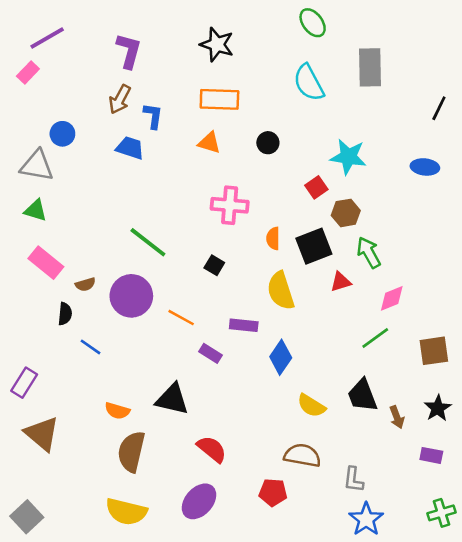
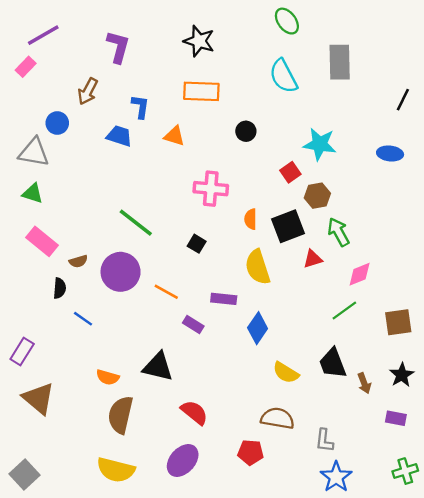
brown arrow: (120, 99) -> (88, 91), moved
orange triangle: (209, 143) -> (174, 136), moved

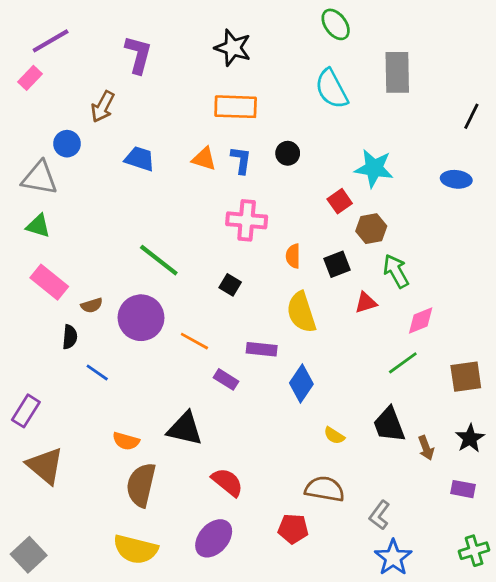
blue L-shape: (140, 107) -> (241, 160), moved
black square: (288, 226) -> (337, 264), size x0.7
yellow semicircle: (286, 373) -> (334, 436), size x0.7
gray L-shape: (324, 441) -> (379, 515), turned 30

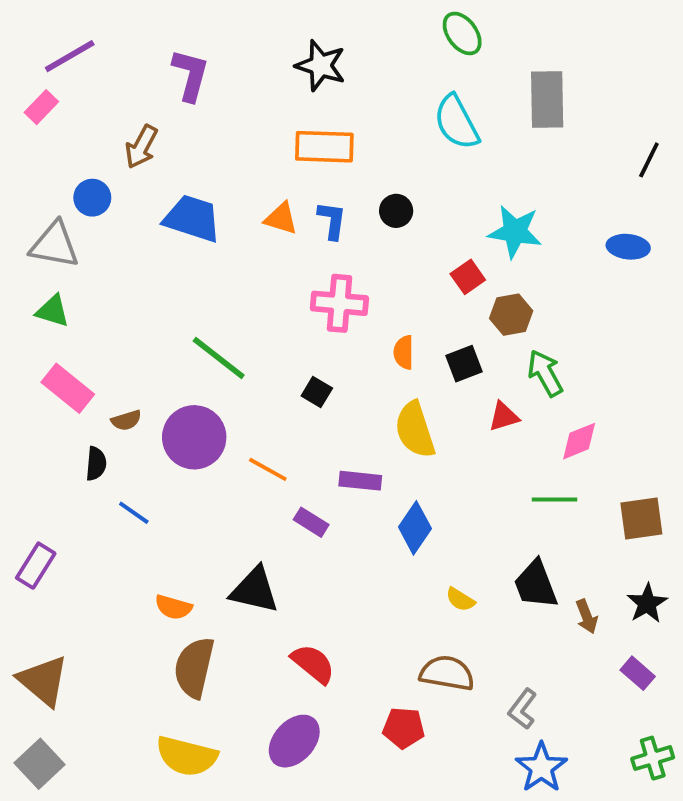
blue trapezoid: (140, 159) -> (192, 218), size x1.4
green line: (403, 363) -> (555, 500), turned 36
brown triangle: (45, 466) -> (43, 681), moved
purple rectangle: (463, 489) -> (638, 673), turned 30

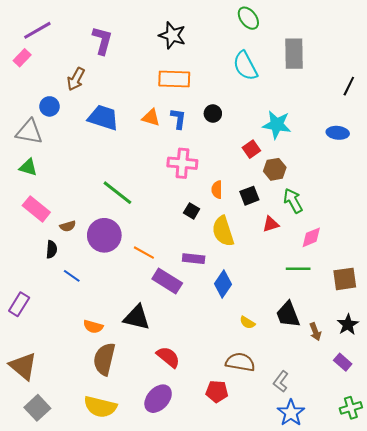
black square: (317, 392) -> (192, 211), moved
purple rectangle: (311, 522) -> (167, 281), size x1.6
gray square: (39, 764) -> (37, 408), moved

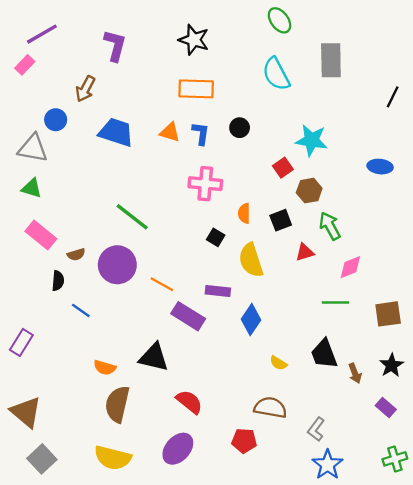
blue ellipse: (338, 133) -> (380, 167), moved

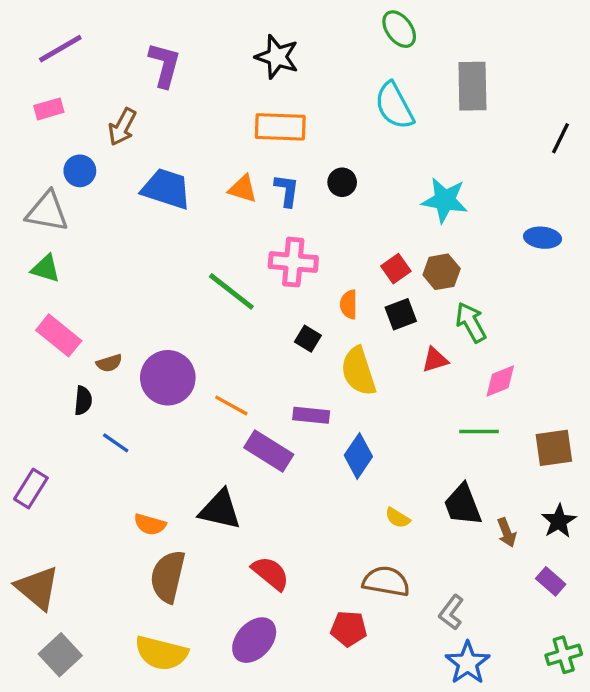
pink rectangle: (25, 65) -> (49, 109), moved, turned 30
red square: (283, 168) -> (396, 269), moved
green line: (132, 217) -> (231, 291), moved

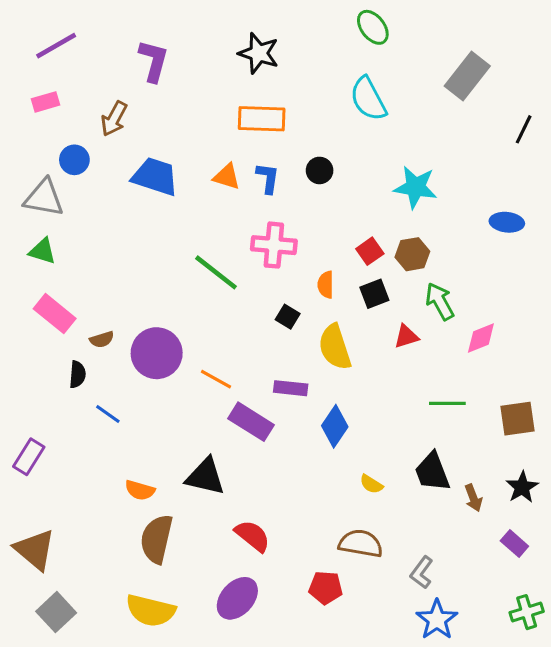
gray rectangle: (472, 86) -> (467, 76), moved, turned 39
pink diamond: (500, 381) -> (481, 338), moved

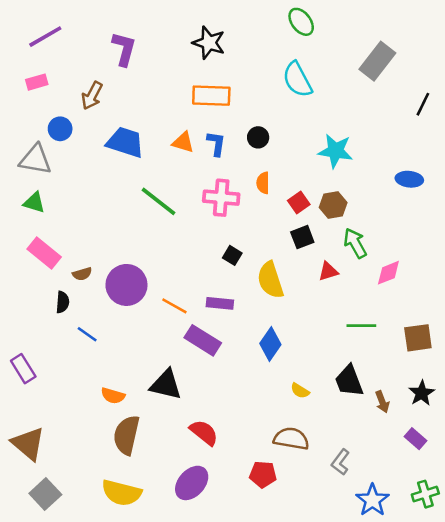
green line: (216, 272) -> (158, 201), moved
orange semicircle: (326, 285) -> (263, 183), moved
purple rectangle: (291, 388) -> (220, 303), moved
purple rectangle: (29, 457) -> (23, 369), turned -64
blue star: (437, 620) -> (372, 500), moved

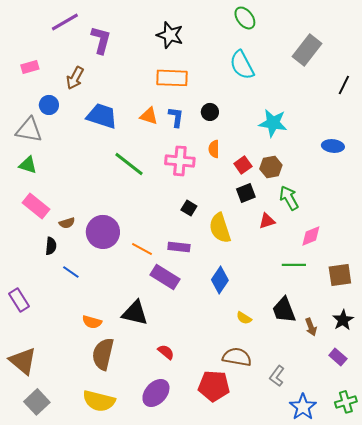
purple line: (45, 37) -> (65, 22), moved
pink diamond: (388, 273) -> (311, 236), moved
red semicircle: (204, 433) -> (166, 352), size x0.7
red pentagon: (263, 474) -> (214, 386), size x1.4

